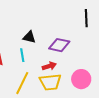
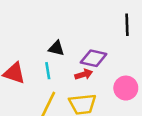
red arrow: (49, 66) -> (84, 74), moved
pink circle: (81, 79) -> (126, 88), moved

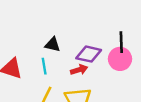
black line: (127, 25) -> (121, 42), moved
pink circle: (126, 88) -> (120, 59), moved

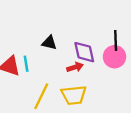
purple diamond: (89, 54) -> (84, 52), turned 65
cyan line: (44, 66) -> (26, 64), moved

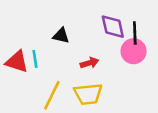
purple diamond: (84, 52) -> (113, 27), moved

